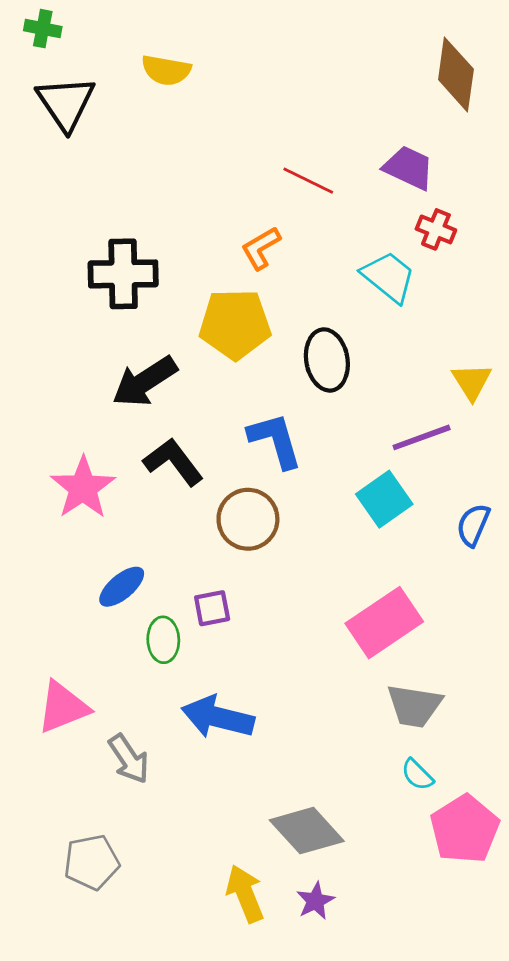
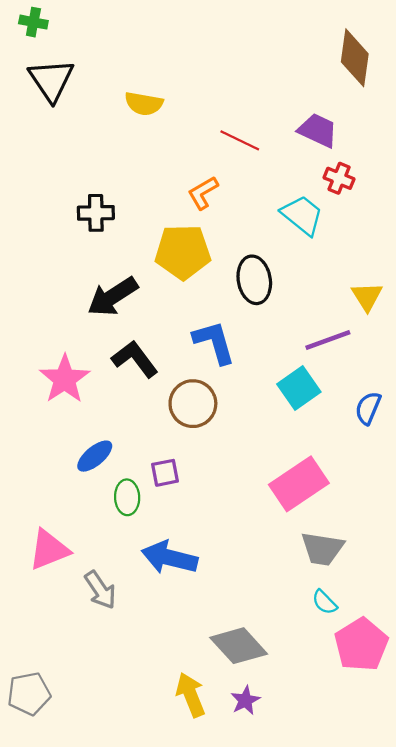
yellow semicircle: (166, 70) -> (144, 104), moved
black cross: (123, 274) -> (96, 213), size x0.7
gray pentagon: (92, 862) -> (29, 694), moved

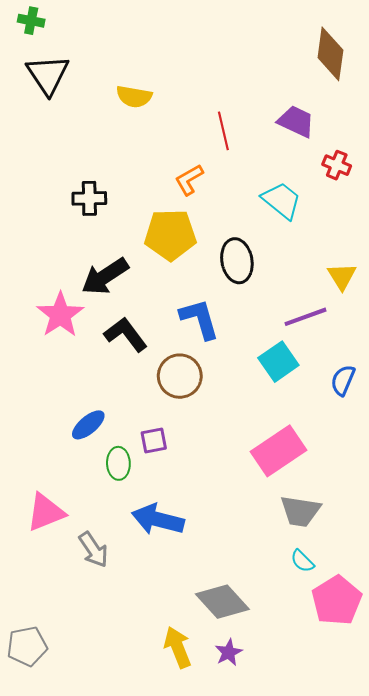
red line: (240, 140) -> (223, 131), turned 51
red cross: (339, 178) -> (337, 165), moved
pink star: (65, 379) -> (60, 315), moved

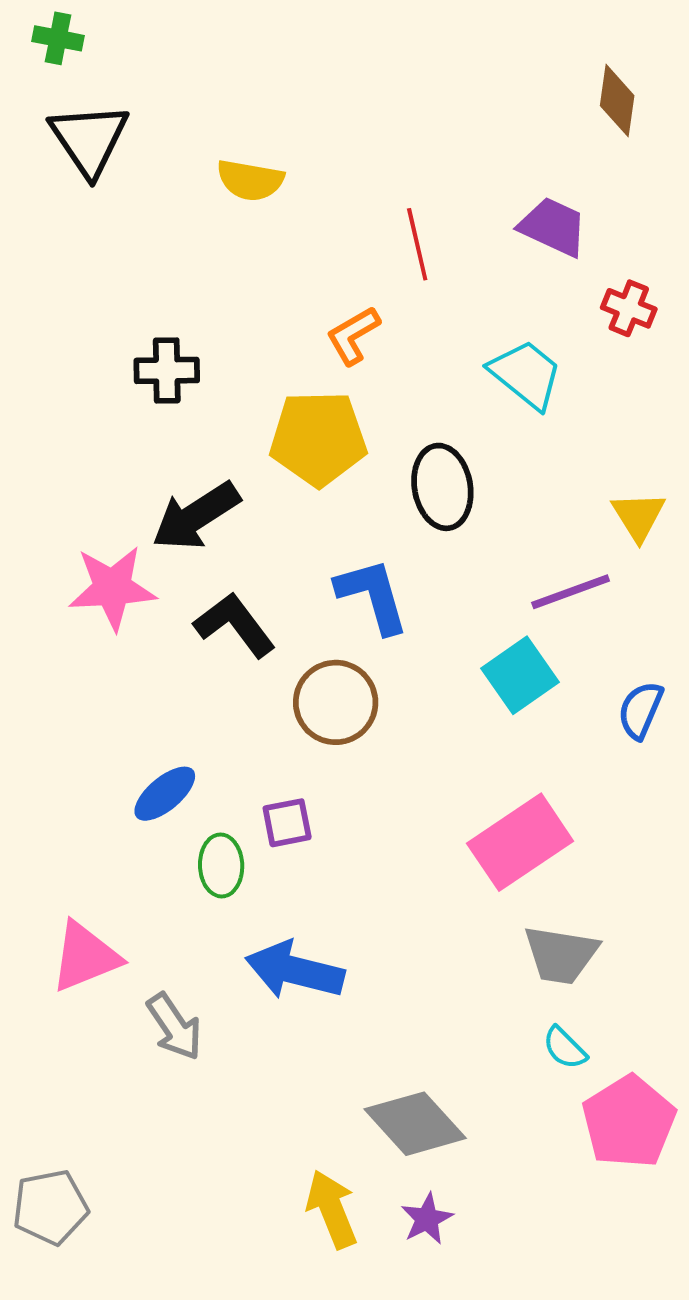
brown diamond: (330, 54) -> (617, 101), size x0.7
pink star: (60, 315) -> (112, 588), turned 30

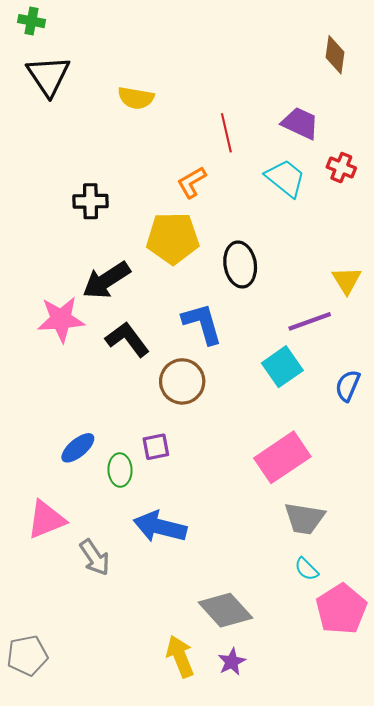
cyan trapezoid: (526, 374) -> (285, 178), moved
blue ellipse: (165, 794) -> (78, 448), moved

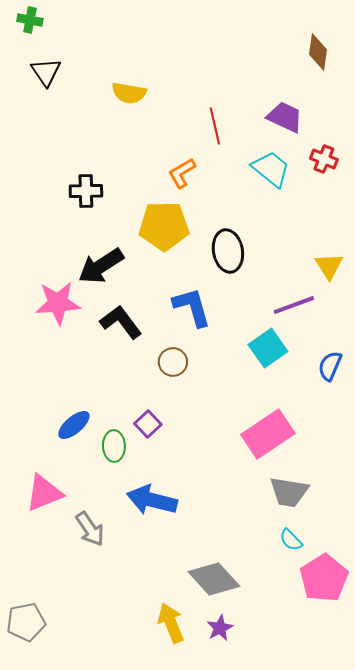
black triangle: (48, 76) -> (46, 72), size x0.7
brown circle: (182, 381) -> (173, 362), size x0.7
purple square: (156, 447) -> (148, 424), turned -32

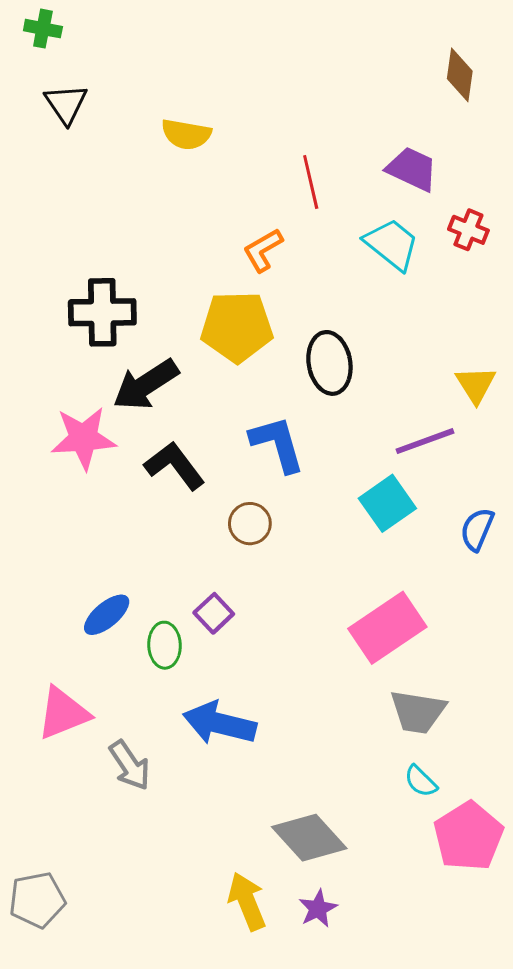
black cross: (86, 191) -> (102, 312), moved, size x1.4

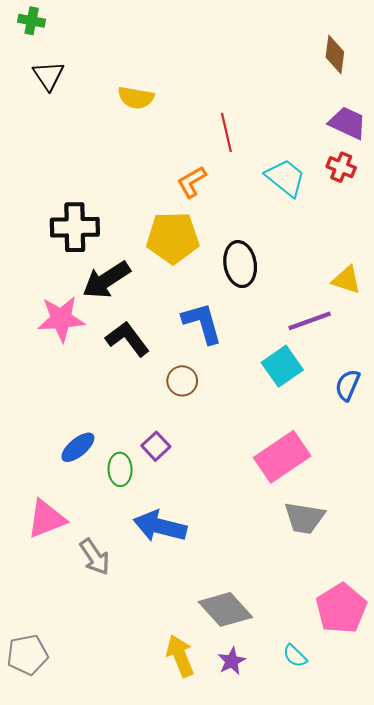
purple trapezoid: (412, 169) -> (348, 123), moved
yellow triangle: (476, 385) -> (346, 280), turned -40
cyan semicircle: (421, 781) -> (295, 656), moved

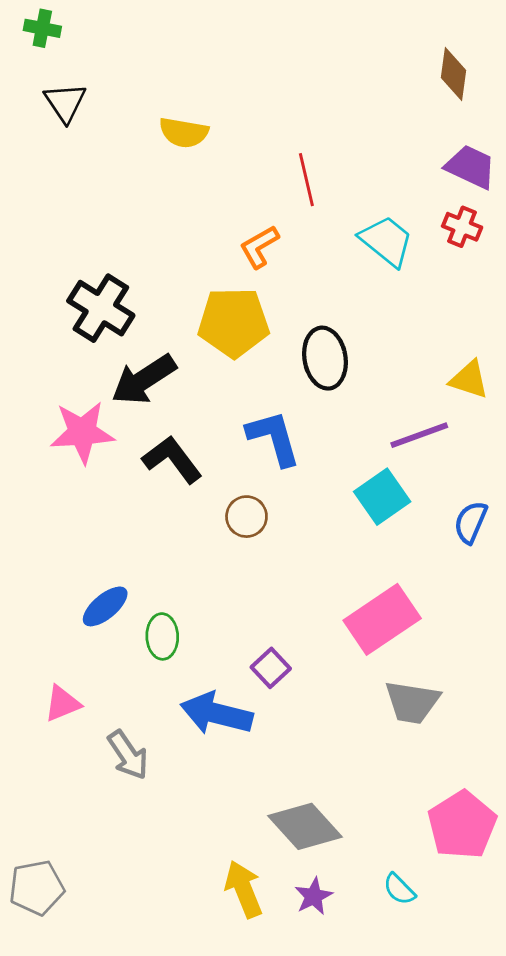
black cross: (75, 227) -> (101, 308), turned 33
purple square: (156, 446) -> (271, 668), moved
pink triangle: (46, 519) -> (62, 704), size x0.7

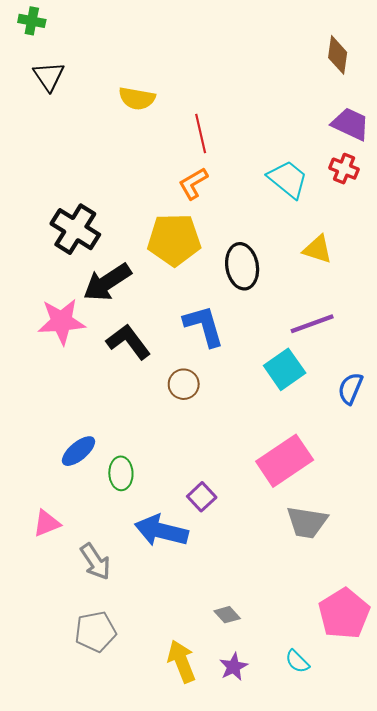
red line: (306, 180) -> (201, 134), moved
yellow triangle: (469, 379) -> (317, 249), moved
gray diamond: (305, 826) -> (227, 615), size x0.5
gray pentagon: (37, 888) -> (95, 632), moved

